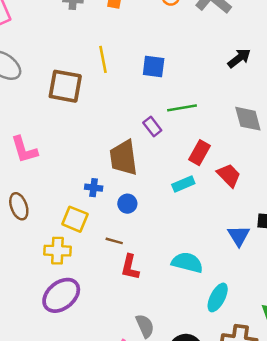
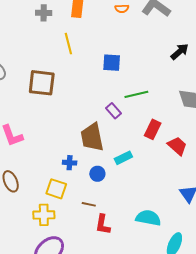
yellow line: (103, 59) -> (68, 44), moved
cyan rectangle: (183, 184) -> (123, 158), moved

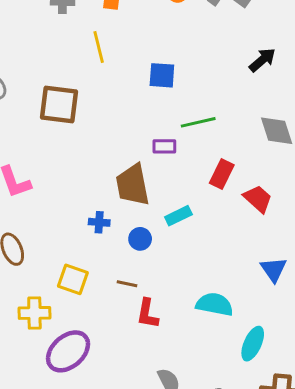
purple rectangle: (114, 111) -> (164, 146), turned -49
yellow square: (56, 189) -> (73, 279), moved
yellow cross: (44, 215) -> (34, 313), moved

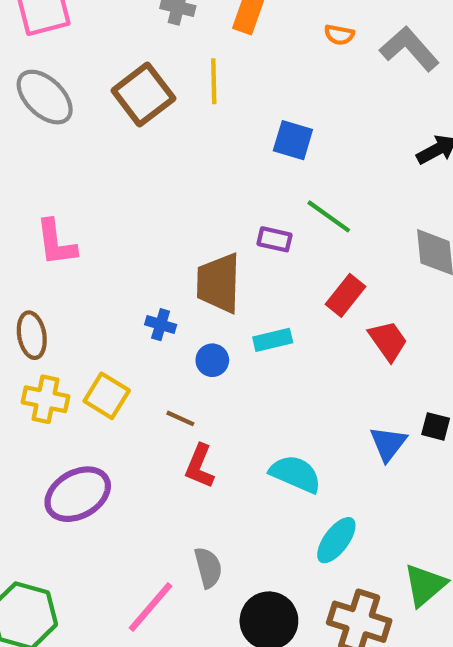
brown square: (59, 104) -> (143, 94), moved, turned 33
green line: (198, 122) -> (329, 216), turned 36
yellow cross: (34, 313) -> (46, 399), moved

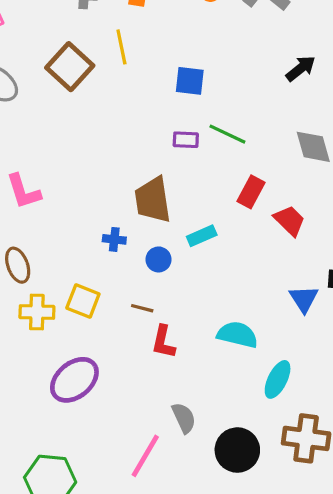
purple rectangle: (274, 239) -> (186, 140), moved

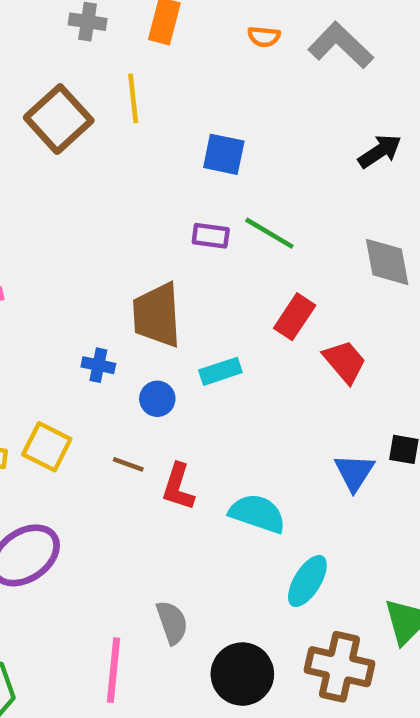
red L-shape: (163, 342) -> (178, 487), moved
pink line: (145, 456) -> (114, 670), turned -30

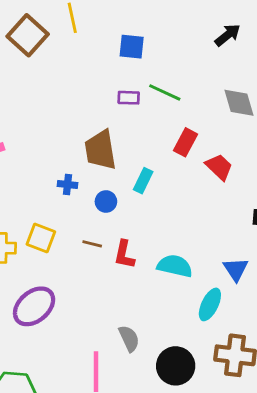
cyan rectangle: (220, 371) -> (143, 181), turned -40
blue triangle: (354, 472) -> (236, 269), moved

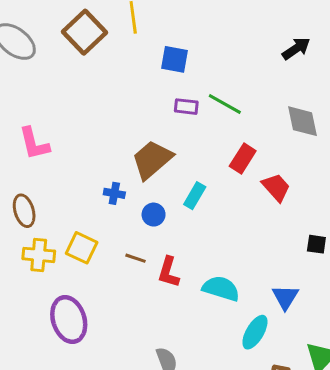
blue square: (132, 47) -> (174, 59), moved
brown trapezoid: (100, 150) -> (152, 160), turned 54
purple ellipse: (34, 306) -> (69, 320), turned -72

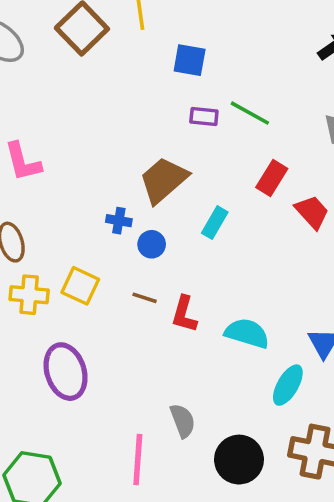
blue circle: (154, 215) -> (152, 244), moved

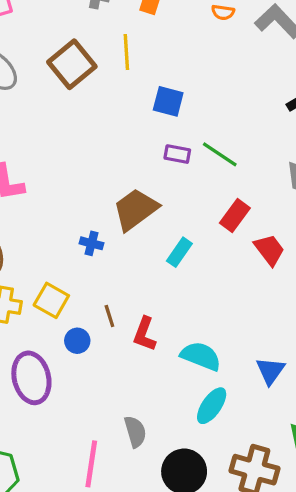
blue circle: (152, 244) -> (77, 341), moved
brown line: (145, 298) -> (109, 316), turned 50
cyan ellipse: (288, 385) -> (212, 406), moved

